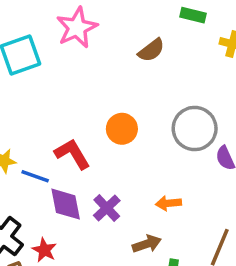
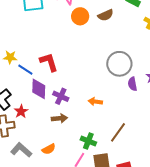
orange circle: (122, 129) -> (80, 16), moved
purple cross: (107, 208) -> (61, 96), turned -35
brown arrow: (147, 244) -> (59, 118), moved

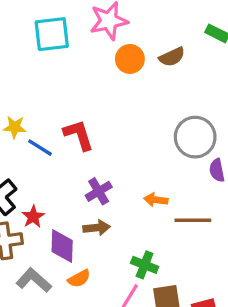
purple diamond: (39, 89) -> (62, 246), moved
purple cross: (61, 96) -> (99, 191), turned 35
brown line: (118, 132) -> (193, 220), moved, turned 55

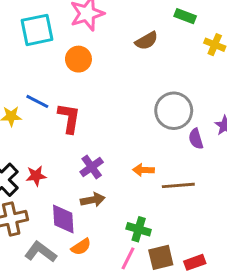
orange circle: (130, 59) -> (78, 59), moved
red L-shape: (79, 135) -> (69, 118), turned 32
blue line: (40, 148) -> (37, 101), moved
red star: (33, 217) -> (36, 176), moved, turned 30

